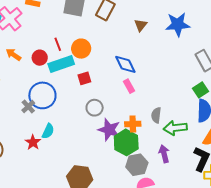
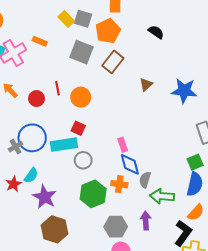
cyan rectangle: (61, 64) -> (64, 145), moved
blue diamond: (125, 64) -> (130, 164), moved
red square: (84, 78) -> (78, 128), turned 32
purple star: (109, 130) -> (45, 197), moved
green hexagon: (126, 142) -> (93, 194), moved

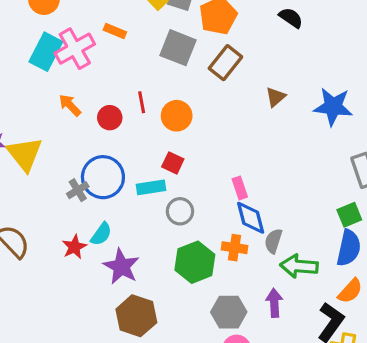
cyan rectangle: (64, 145) -> (151, 187), size x0.7

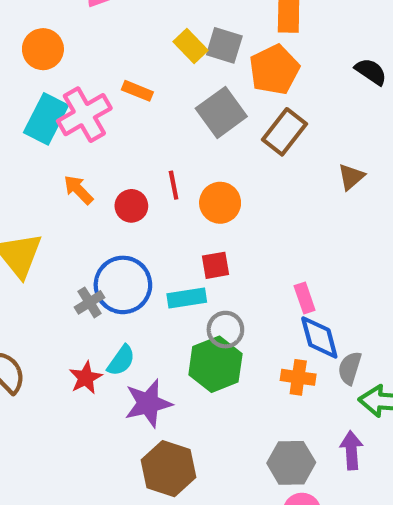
gray square: (178, 48) -> (221, 112), turned 33
red square: (173, 163) -> (215, 265), turned -35
green hexagon: (195, 262) -> (215, 364), moved
purple star: (121, 267) -> (148, 403), turned 30

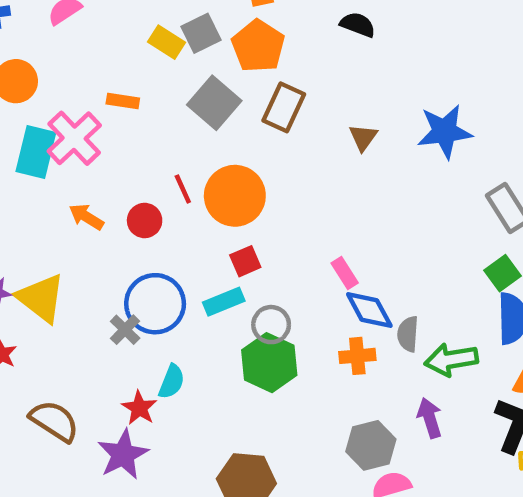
gray square: (224, 45) -> (201, 33), turned -30
orange circle: (220, 203) -> (235, 196), size x1.4
purple star: (148, 403) -> (123, 454), moved

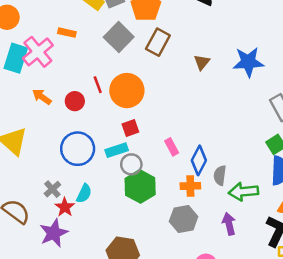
pink rectangle: (345, 273) -> (172, 147), moved
blue diamond: (369, 310) -> (199, 160), turned 52
gray circle: (271, 325) -> (131, 164), moved
gray cross: (125, 330) -> (52, 189), moved
gray hexagon: (371, 445) -> (184, 219), moved

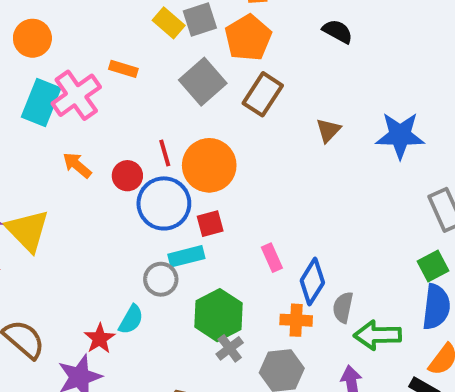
blue circle: (78, 149) -> (164, 203), moved
gray circle: (131, 164) -> (161, 279), moved
gray cross: (52, 189) -> (230, 348), moved

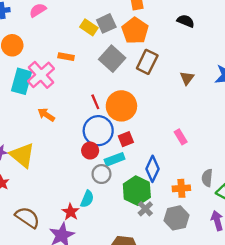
red circle: (127, 176) -> (90, 151), moved
pink rectangle: (272, 258) -> (181, 137), moved
blue diamond: (312, 282) -> (152, 169), moved

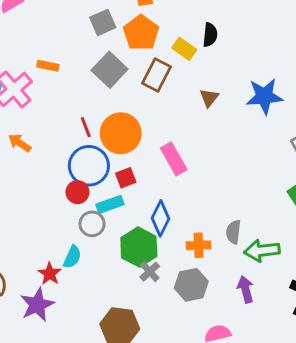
black semicircle: (186, 21) -> (210, 35), moved, turned 72
yellow rectangle: (89, 27) -> (184, 49), moved
pink rectangle: (181, 137) -> (174, 159), moved, size x1.5

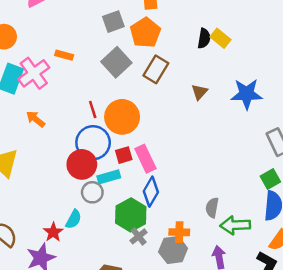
yellow rectangle: (184, 49) -> (221, 38), moved
pink rectangle: (174, 159) -> (145, 159), moved
red circle: (78, 192) -> (82, 164), size x1.5
orange cross: (199, 245) -> (179, 232), moved

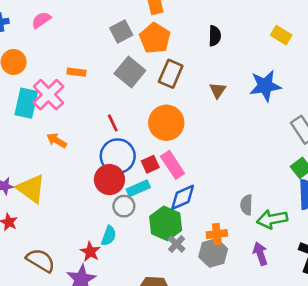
yellow rectangle: (221, 38) -> (281, 35), moved
orange circle: (122, 117) -> (166, 123), moved
blue diamond: (151, 192) -> (183, 197), turned 44

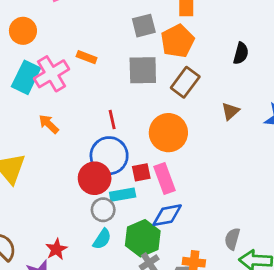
gray square: (130, 72) -> (143, 70), turned 36
cyan semicircle: (109, 236) -> (102, 239), moved

